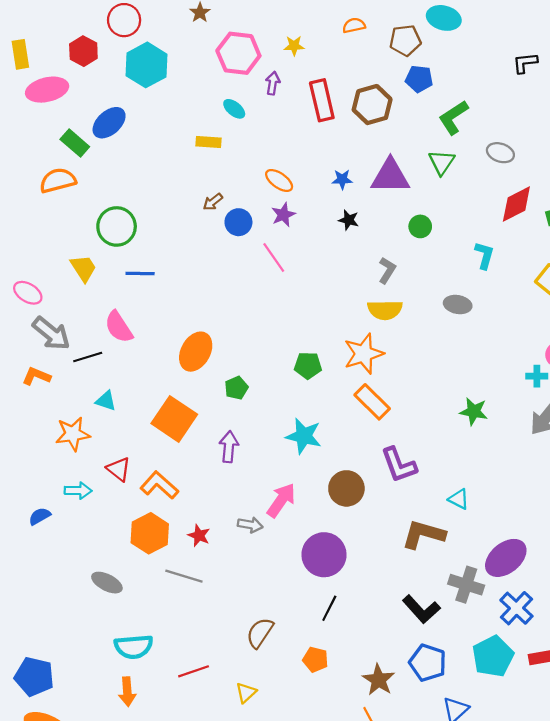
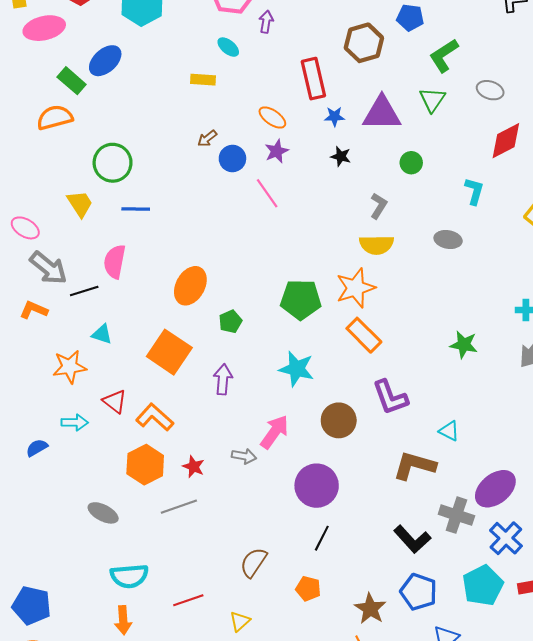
red rectangle: (322, 100) -> (313, 79), moved
pink semicircle: (119, 327) -> (115, 262), turned 44
green pentagon: (308, 365) -> (301, 299), size x1.5
gray line: (184, 576) -> (179, 507), turned -36

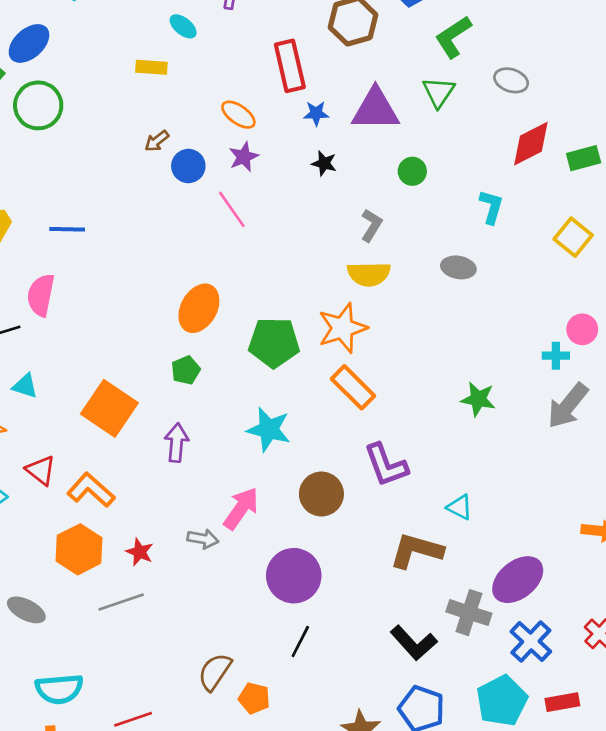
green circle: (113, 163) -> (38, 105), moved
orange ellipse: (190, 286) -> (199, 308), moved
orange pentagon: (308, 589) -> (254, 698), moved

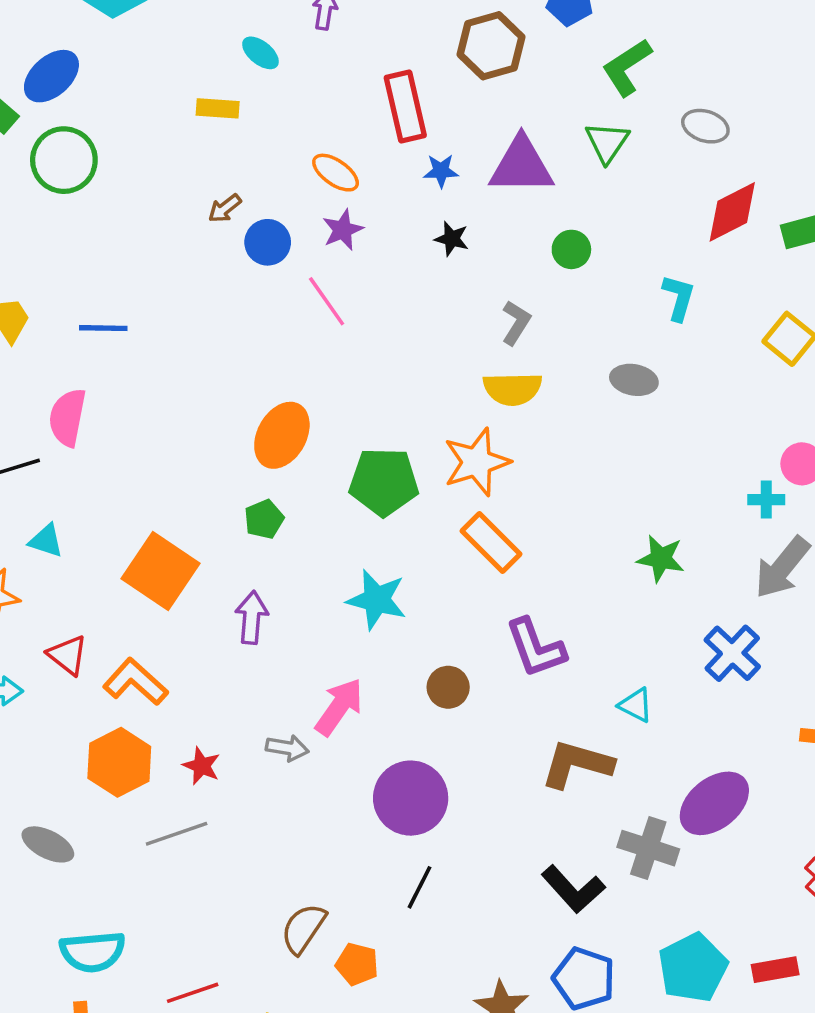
brown circle: (321, 494) -> (448, 687), size x0.7
blue cross: (531, 642) -> (732, 653), moved

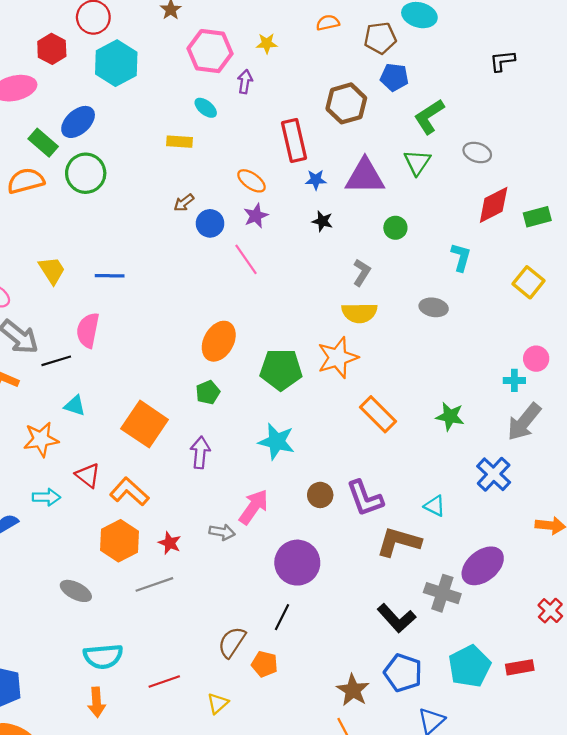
orange rectangle: (491, 542) -> (378, 414), moved
purple L-shape: (536, 648) -> (365, 498), moved
black line: (420, 887) -> (282, 617), moved

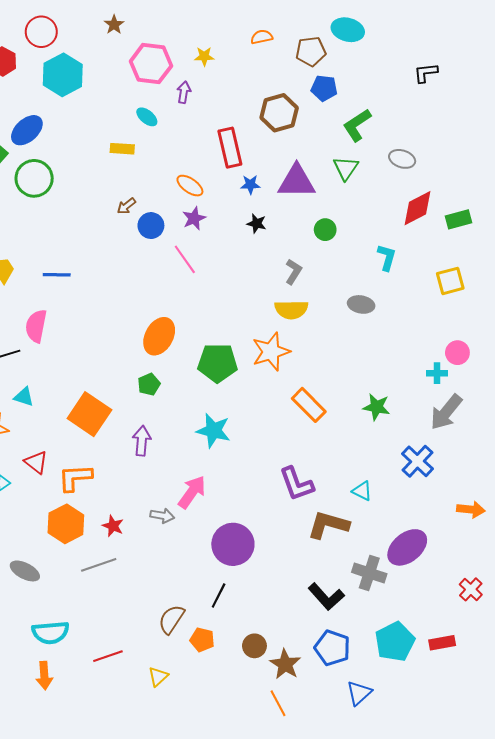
yellow square: (529, 282) -> (450, 281), turned 36
orange L-shape: (129, 492) -> (75, 478), turned -45
brown circle: (320, 495) -> (254, 646), moved

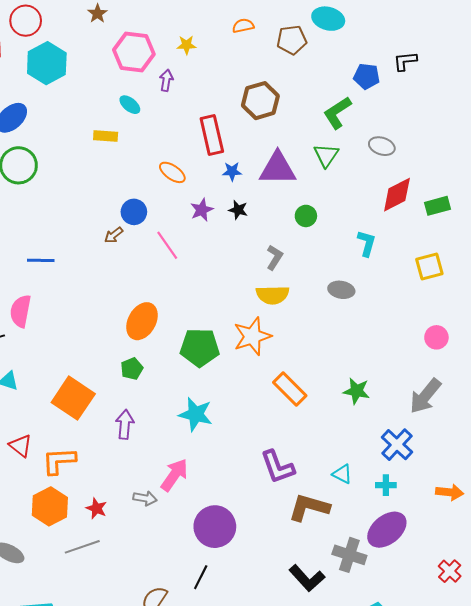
blue pentagon: (324, 88) -> (367, 76), moved
brown arrow: (126, 206) -> (114, 235), moved
purple star: (194, 218) -> (202, 210), moved
cyan cross: (437, 373) -> (386, 485), moved

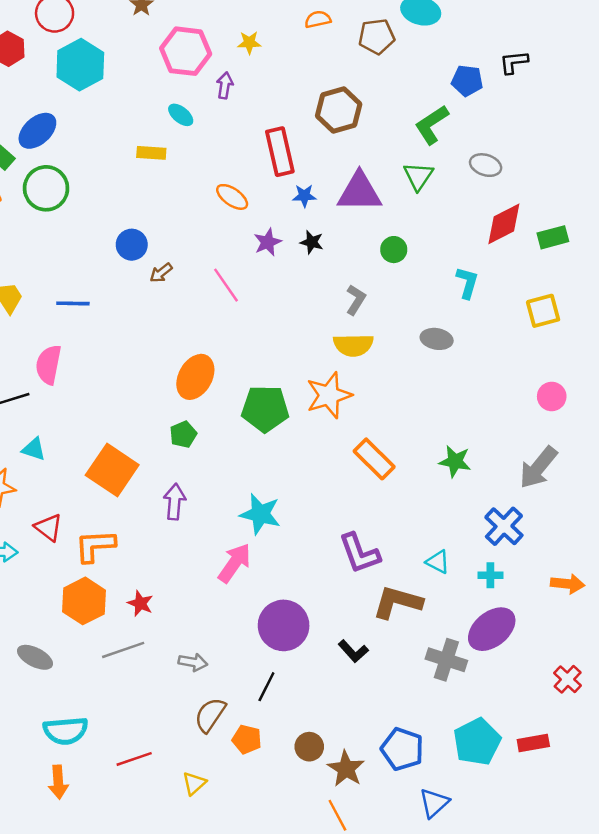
blue circle: (134, 212) -> (132, 245), moved
cyan star: (196, 414) -> (260, 514), moved
gray arrow: (145, 498) -> (193, 662), moved
black L-shape: (307, 578) -> (353, 651), moved, size x0.7

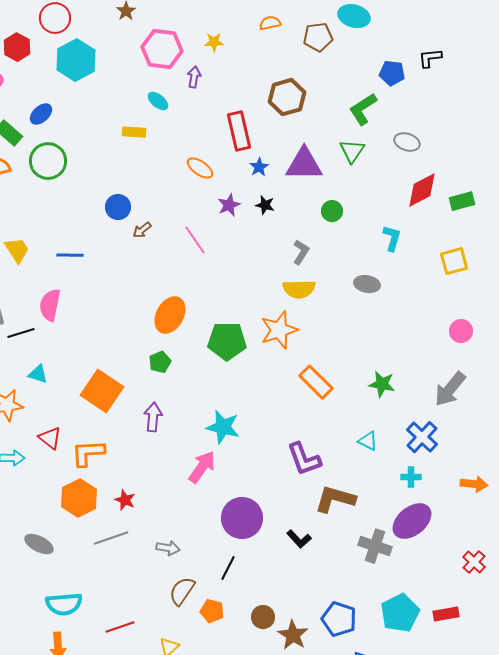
blue ellipse: (37, 131) -> (41, 114), size x0.7
blue star: (304, 196) -> (259, 167), turned -30
cyan triangle: (438, 562) -> (368, 441), moved

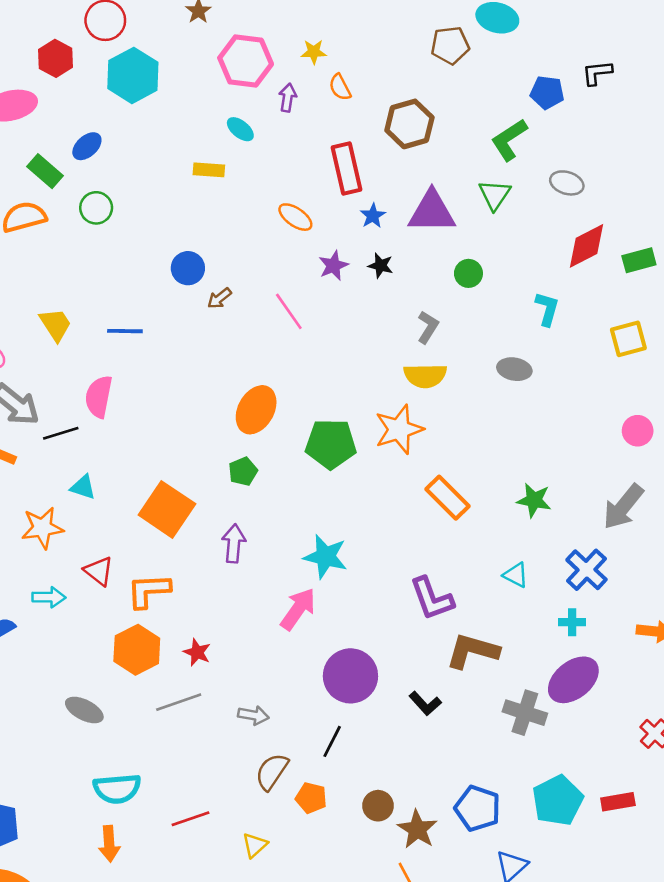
orange semicircle: (270, 23) -> (340, 87), moved, turned -105
green circle: (48, 161) -> (96, 208), size x0.7

